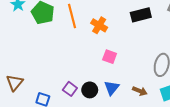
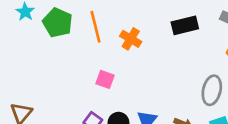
pink square: (110, 57) -> (105, 79), moved

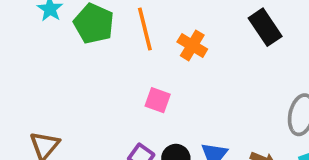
black rectangle: (185, 25) -> (265, 27), turned 70

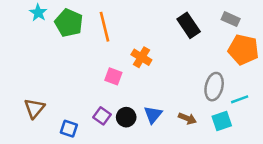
orange cross: (192, 45) -> (141, 57), moved

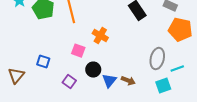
black circle: (126, 117) -> (93, 70), moved
brown arrow: (187, 118) -> (128, 81), moved
blue square: (69, 129) -> (43, 62), moved

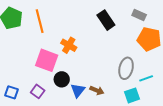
pink square: (78, 51) -> (47, 60), size x1.6
blue square: (43, 62) -> (11, 92), moved

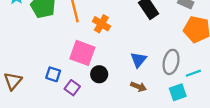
orange cross: (69, 45) -> (101, 24), moved
blue triangle: (78, 90) -> (138, 60), moved
blue square: (11, 92) -> (53, 74), moved

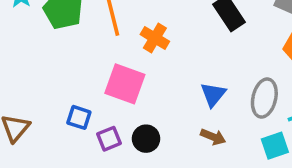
black circle: (99, 74) -> (146, 139), moved
purple square: (72, 88) -> (109, 139), turned 32

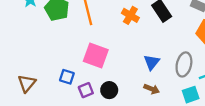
orange cross: (155, 38) -> (130, 15), moved

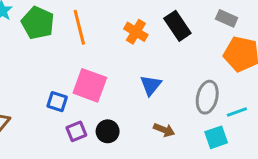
blue triangle: (152, 62) -> (151, 85), moved
blue square: (67, 77) -> (57, 102), moved

